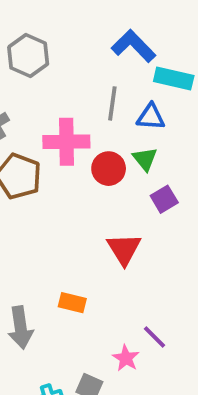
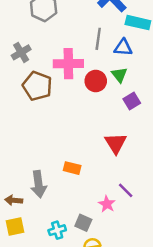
red triangle: (124, 249) -> (116, 143), moved

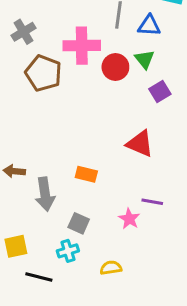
red triangle: (116, 143) -> (140, 144), turned -35
purple line: (126, 190) -> (152, 202), turned -35
brown arrow: (14, 200) -> (14, 171), moved
gray square: (83, 223) -> (79, 223), moved

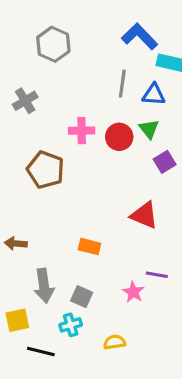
pink cross: (82, 46) -> (82, 131), moved, size x0.7
brown pentagon: (43, 73) -> (46, 170), moved
gray arrow: (45, 194) -> (44, 286), moved

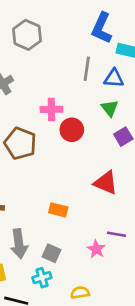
blue L-shape: (140, 37) -> (102, 28), turned -112
red circle: (119, 137) -> (72, 130), moved

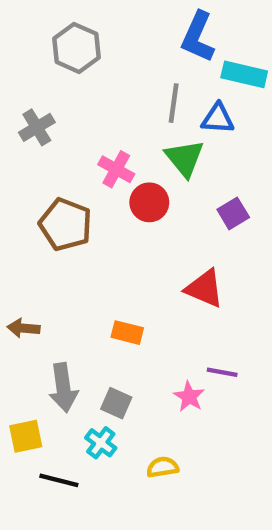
green triangle: (110, 108) -> (185, 158), moved, size x1.4
pink cross: (51, 109) -> (116, 169), turned 30
cyan cross: (42, 278) -> (101, 443), turned -36

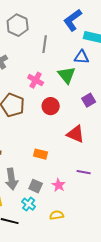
blue L-shape: (198, 37) -> (73, 20), turned 30
gray line: (174, 103) -> (45, 44), moved
red circle: (149, 202) -> (51, 106), moved
pink star: (189, 397) -> (59, 185), moved

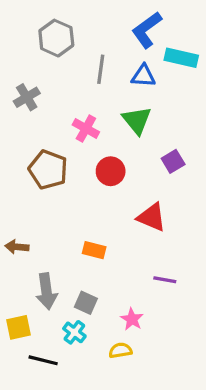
blue triangle: (82, 57) -> (143, 76), moved
pink star: (59, 185) -> (132, 319), moved

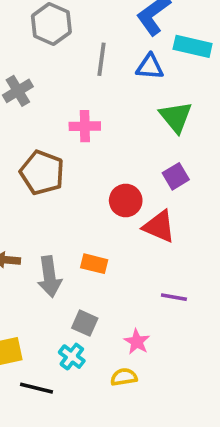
green triangle: (137, 120) -> (176, 117), moved
pink cross: (86, 128) -> (85, 126), turned -30
purple square: (173, 161) -> (176, 176), moved
red circle: (111, 171) -> (126, 200), moved
gray arrow: (46, 291) -> (49, 277), moved

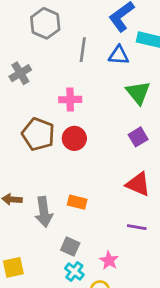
red circle: (126, 200) -> (74, 138), moved
red triangle: (159, 227) -> (138, 184), moved
cyan cross: (72, 357) -> (74, 271), moved

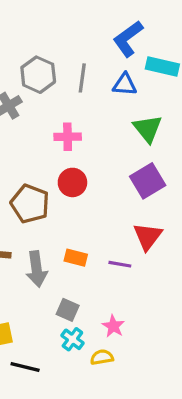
gray hexagon: (45, 23) -> (38, 75), moved
brown pentagon: (38, 134) -> (30, 204), moved
purple square: (138, 137) -> (148, 181), size x1.5
red triangle: (138, 184) -> (148, 236), turned 44
purple line: (137, 227) -> (120, 264), moved

